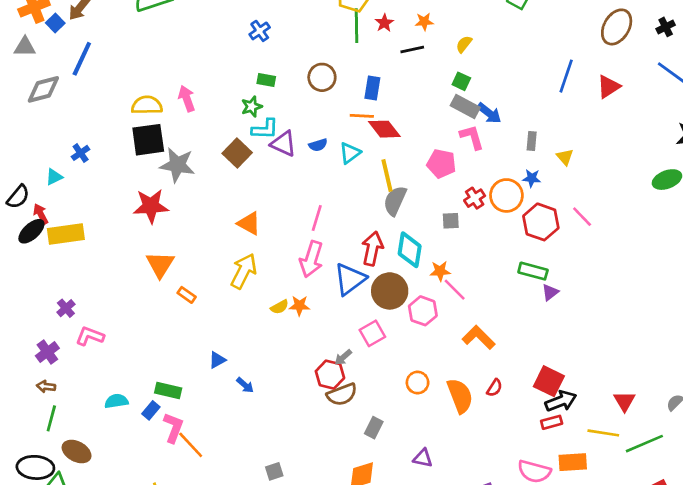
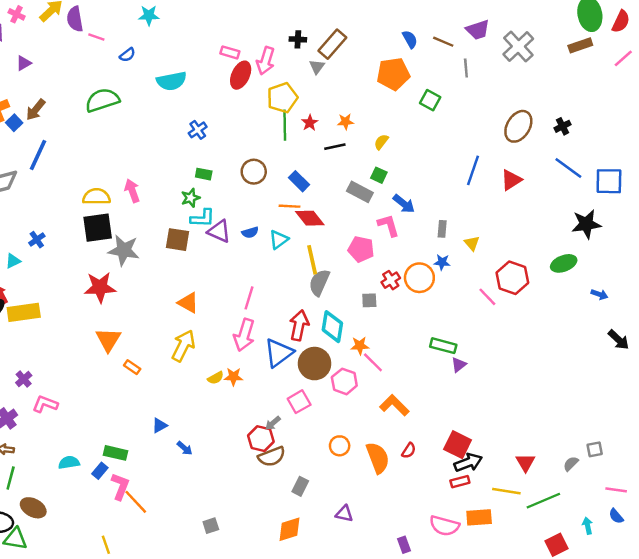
blue rectangle: (372, 88) -> (299, 181), turned -54
gray rectangle: (465, 107) -> (360, 192), moved
brown square: (237, 153) -> (177, 240), turned -35
red hexagon: (541, 222) -> (512, 278), moved

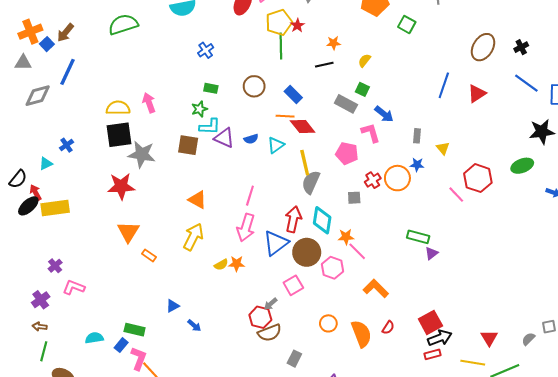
red star: (310, 123) -> (297, 25), moved
red square: (458, 445) -> (430, 322), turned 35

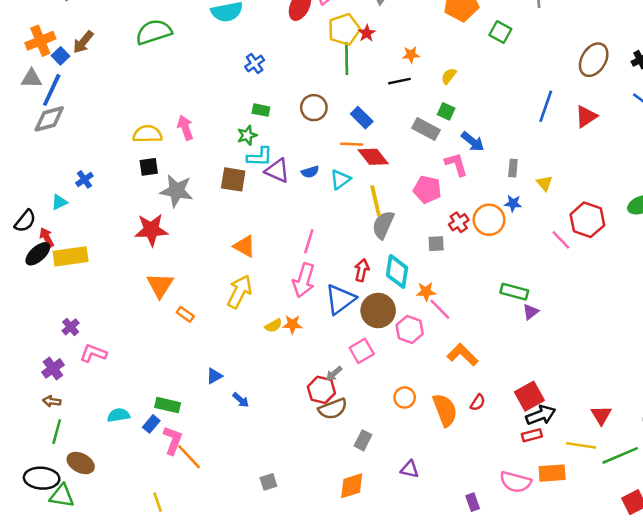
blue line: (67, 72) -> (52, 90), moved
black square: (119, 135) -> (149, 167), size x0.6
red arrow: (293, 219) -> (362, 270), size x0.7

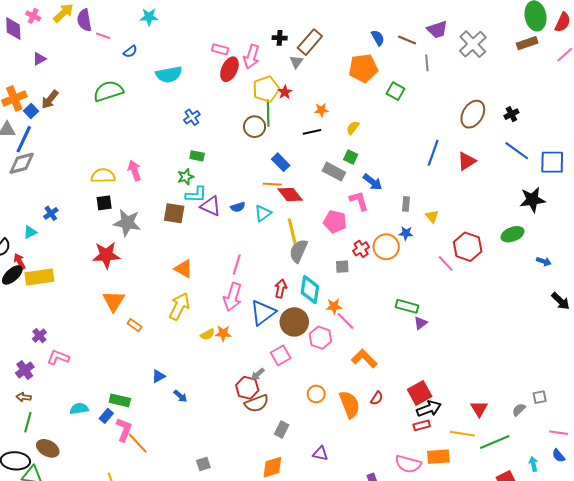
brown circle: (314, 108) -> (255, 127), moved

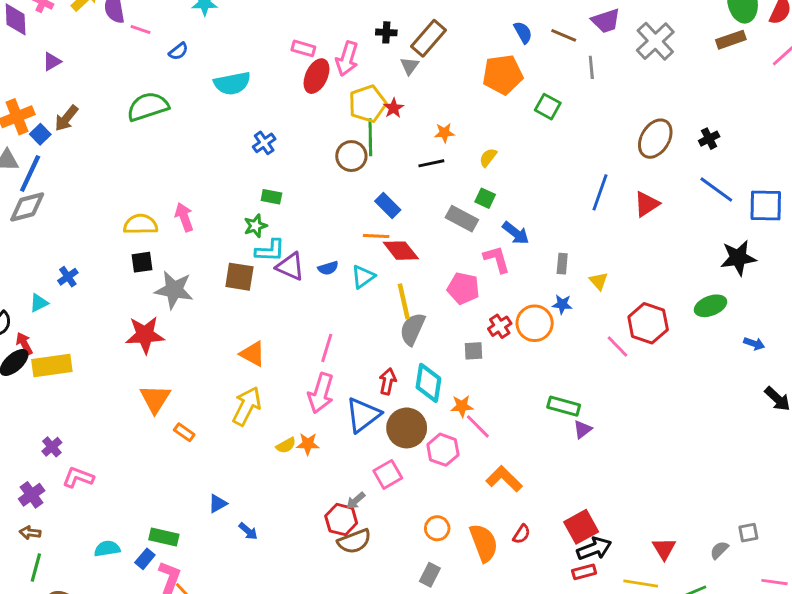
gray rectangle: (282, 430) -> (430, 575), moved

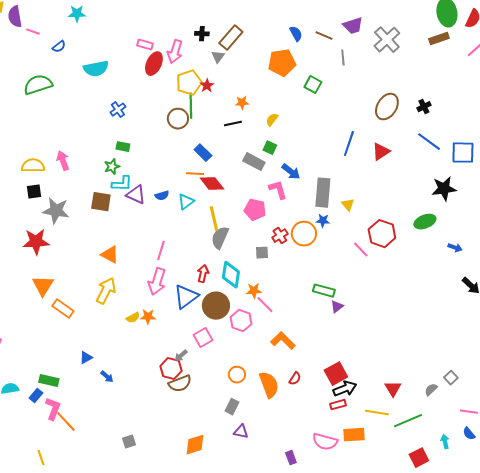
gray rectangle: (562, 264) -> (323, 193), size x2.0
orange rectangle: (184, 432) -> (63, 309), size x1.5
gray square: (748, 533) -> (451, 378), turned -32

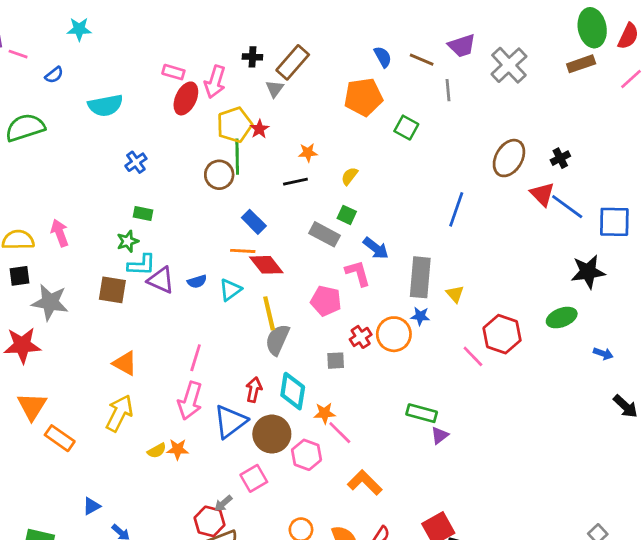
red triangle: (381, 152) -> (542, 194), moved, turned -42

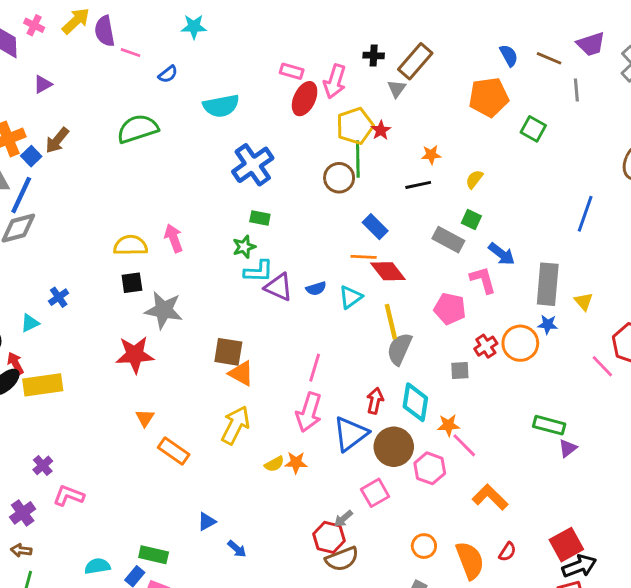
blue cross: (136, 162) -> (253, 165), size x1.8
brown square: (112, 290) -> (228, 352), moved
orange triangle: (32, 406) -> (145, 418), size x0.6

